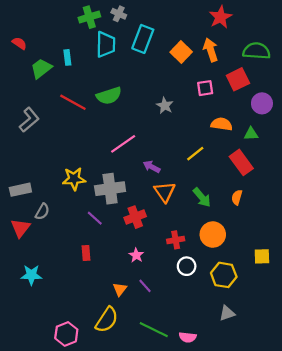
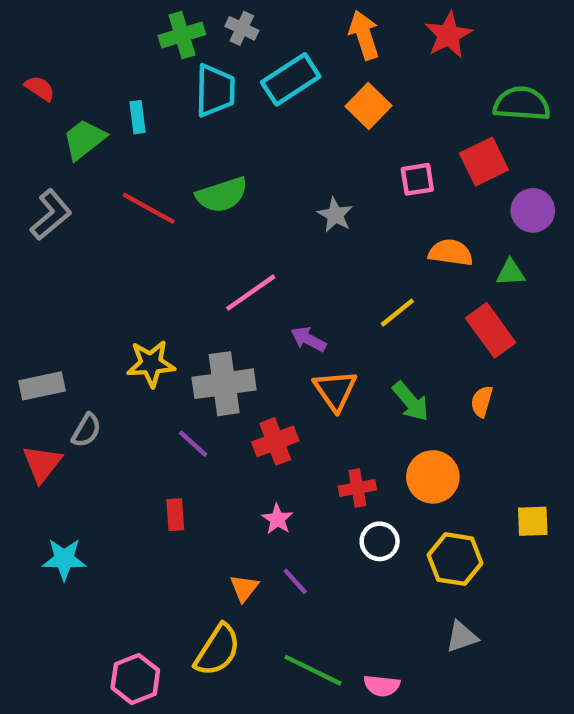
cyan rectangle: (143, 39) -> (291, 79), turned 36
orange arrow: (211, 50) -> (364, 35), moved
gray L-shape: (29, 120) -> (51, 215), moved

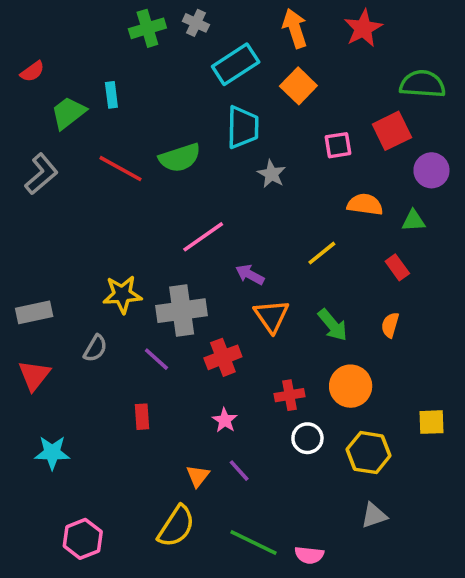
red semicircle: (40, 88) -> (32, 71), turned 110
cyan trapezoid: (215, 91) -> (243, 127), moved
red rectangle: (491, 330) -> (397, 267), size x0.6
gray semicircle: (86, 430) -> (95, 348), moved
pink hexagon: (135, 679) -> (83, 539), moved

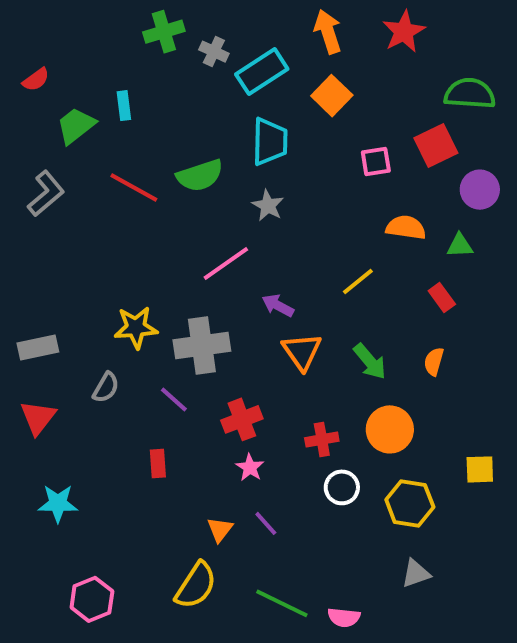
gray cross: (196, 23) -> (214, 52), moved
gray star: (271, 174) -> (268, 206), moved
red cross: (223, 357) -> (242, 419), moved

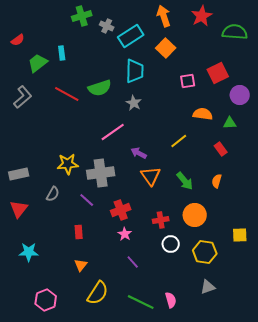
green semicircle: (470, 94) -> (235, 32), moved
orange triangle: (220, 529) -> (81, 265), moved
pink semicircle: (344, 617) -> (171, 300), moved, turned -112

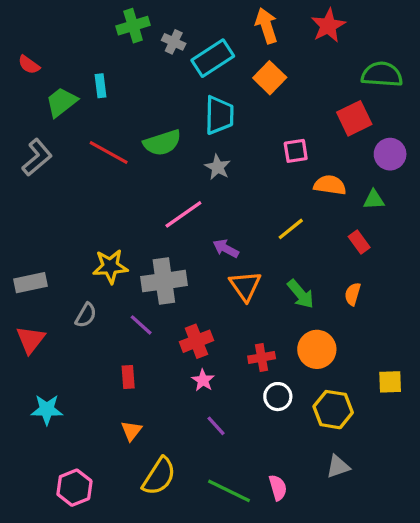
green semicircle: (235, 32) -> (382, 74), moved
red semicircle: (18, 40) -> (29, 65), turned 72
pink square: (188, 81) -> (296, 151), moved

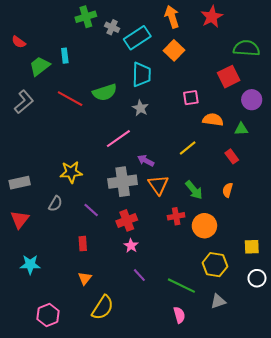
gray cross: (164, 281) -> (123, 182), moved
red cross: (262, 357) -> (176, 216), moved
white circle: (278, 397) -> (257, 278), moved
green line: (229, 491) -> (181, 286), moved

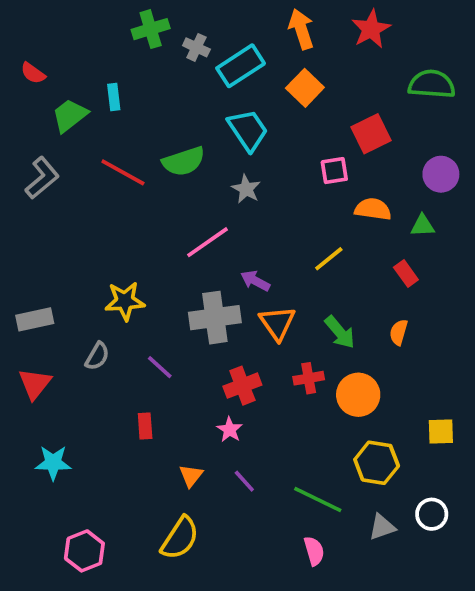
cyan trapezoid: (141, 74) -> (248, 130), turned -35
red square: (229, 77) -> (371, 134), moved
red cross: (127, 220) -> (242, 386), moved
orange triangle: (85, 278) -> (191, 476), moved
white circle: (257, 278) -> (432, 514), moved

